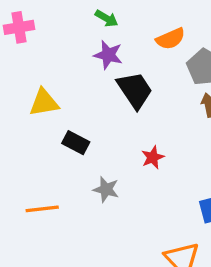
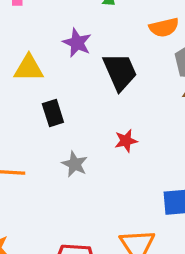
purple star: (108, 55) -> (77, 43), moved
black rectangle: (76, 143) -> (53, 113), turned 35

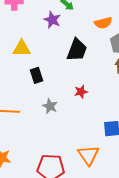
purple star: (77, 43) -> (52, 20), moved
black trapezoid: (120, 72) -> (77, 50), turned 45

